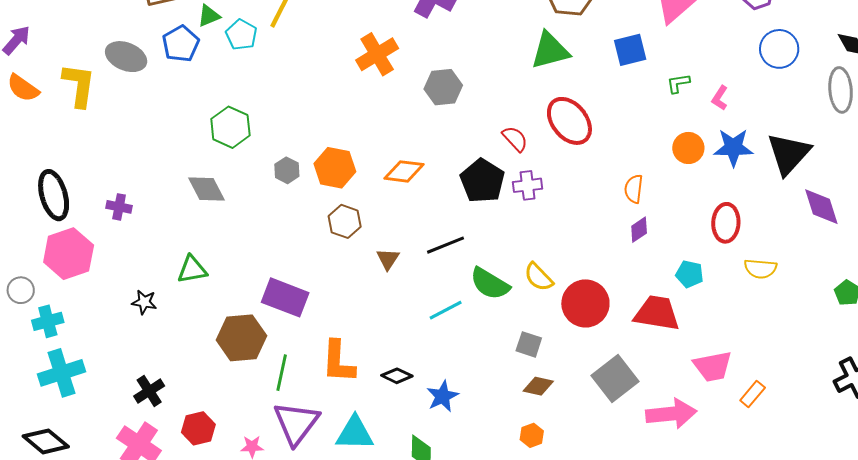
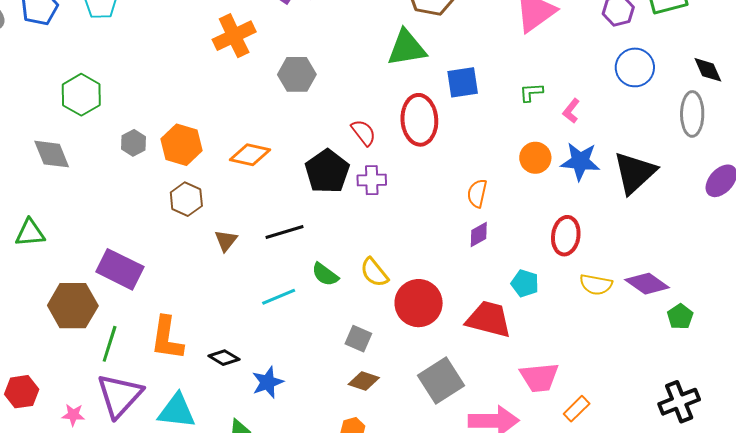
blue square: (630, 50) -> (463, 82), moved
red ellipse: (569, 121) -> (419, 120), turned 30
purple diamond: (821, 207) -> (647, 284), moved, turned -42
green semicircle: (490, 284) -> (325, 274), size x0.7

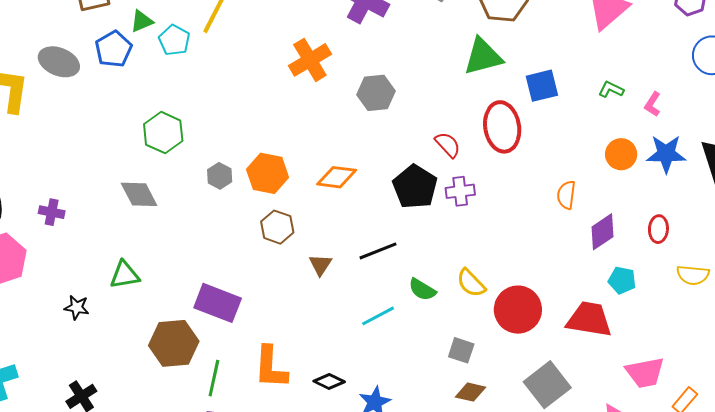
green L-shape: (531, 92) -> (611, 89), turned 35
purple diamond: (479, 235) -> (603, 232), moved, size x1.4
red ellipse: (566, 236) -> (658, 229), size x0.7

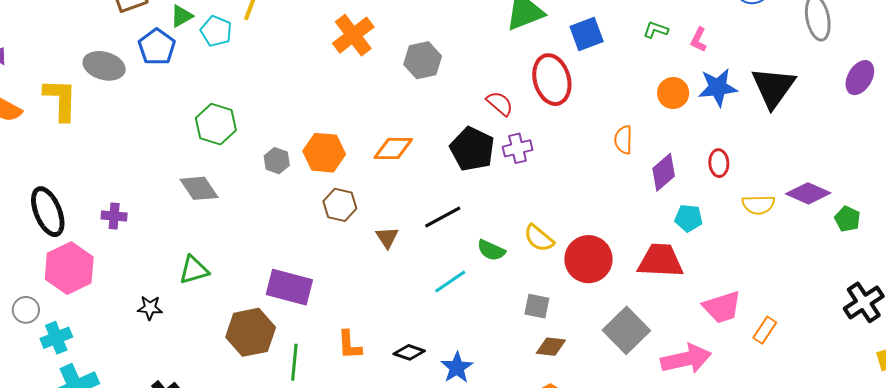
orange L-shape: (271, 367) -> (349, 345), size x0.7

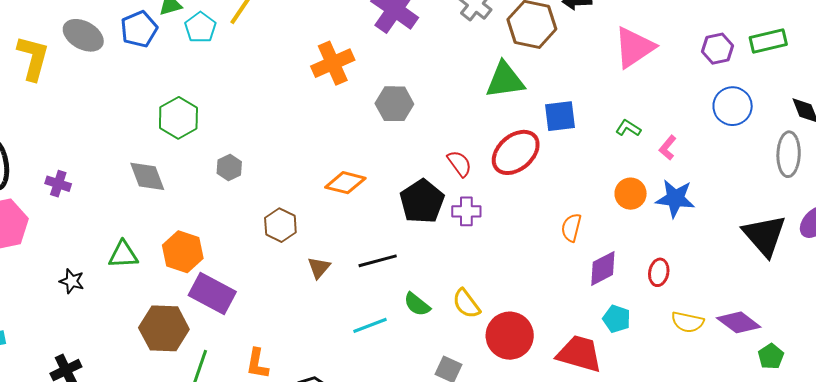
red ellipse: (552, 80) -> (516, 152), turned 51
black triangle: (773, 87) -> (764, 235), moved, turned -30
orange hexagon: (324, 153) -> (183, 252), moved

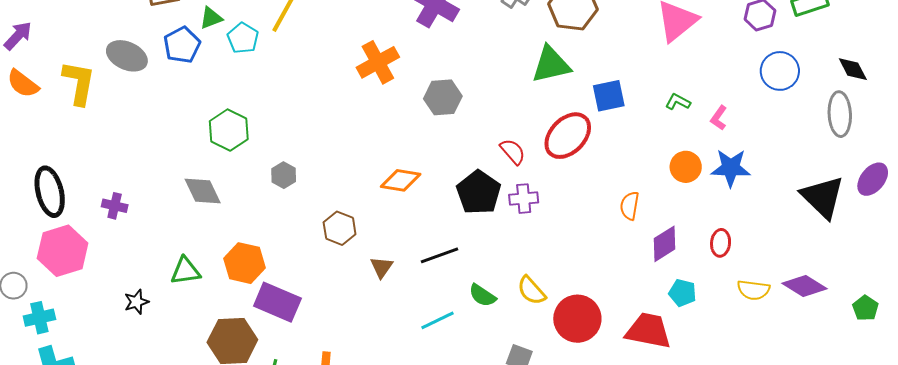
black star: (72, 281) -> (136, 302), turned -30
green pentagon: (771, 356) -> (865, 308), moved

